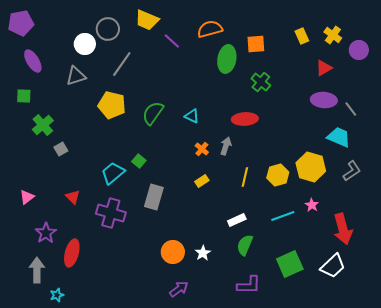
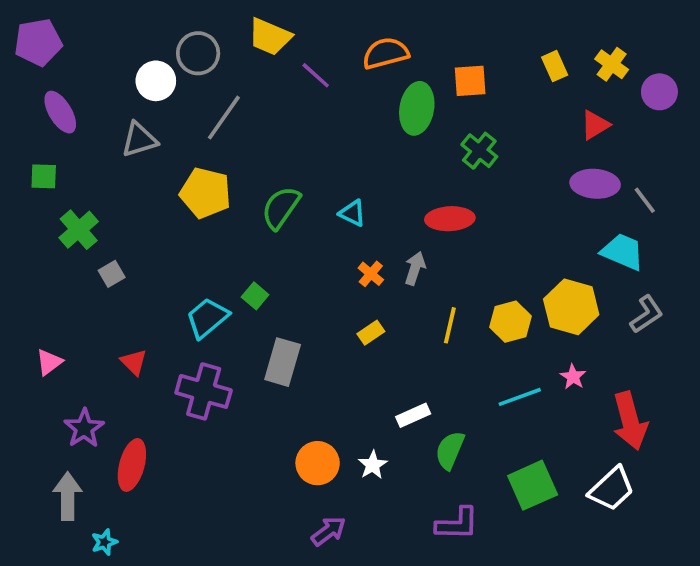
white rectangle: (237, 220) -> (413, 415), moved

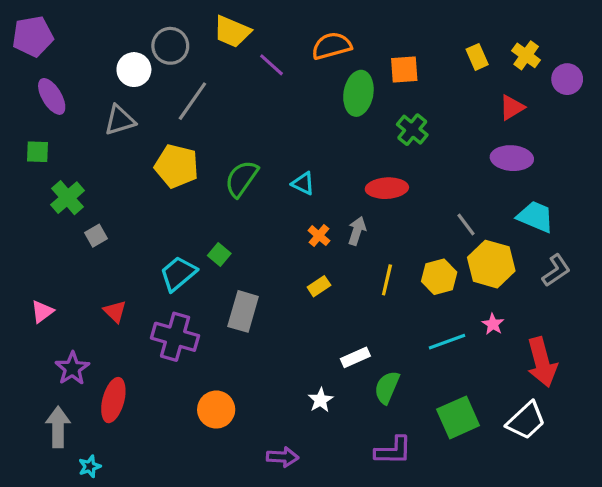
gray line: (645, 200) -> (466, 225), moved
orange circle: (318, 463) -> (216, 410), moved
purple arrow: (329, 531) -> (283, 457), turned 40

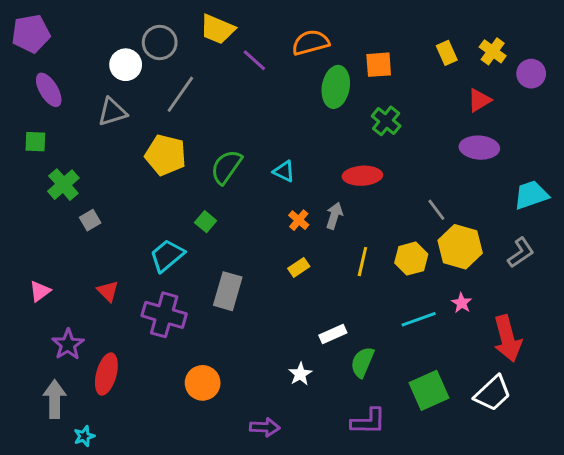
cyan trapezoid: (536, 217) -> (531, 195), moved, turned -42
green square: (219, 255) -> (206, 222), moved

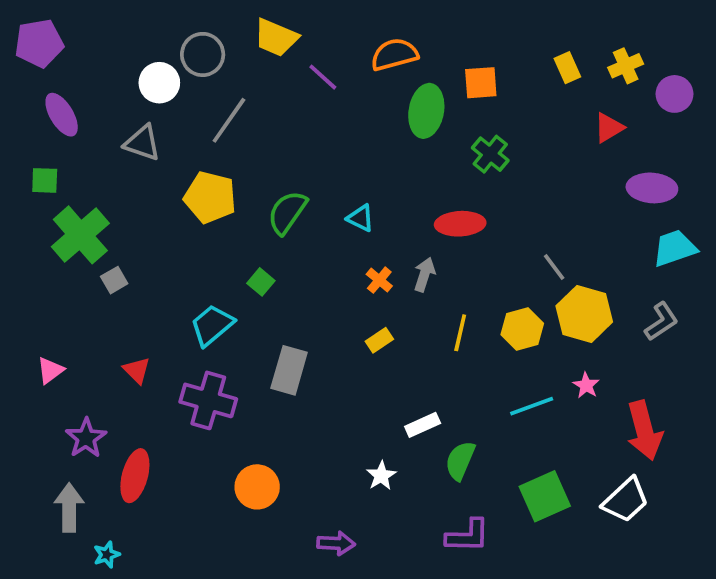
yellow cross: (493, 51) -> (626, 66), turned 30
gray triangle: (112, 112) -> (142, 143), turned 36
purple ellipse: (479, 148) -> (652, 188), moved
green cross: (63, 185) -> (80, 235), size x1.4

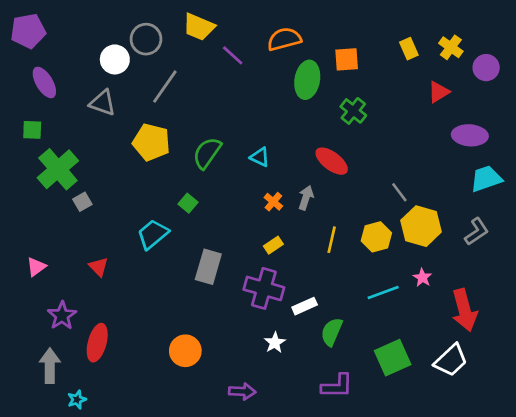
yellow cross: (626, 66) -> (451, 47), turned -30
red ellipse: (460, 224) -> (332, 161), turned 40
purple cross: (208, 400) -> (264, 288), moved

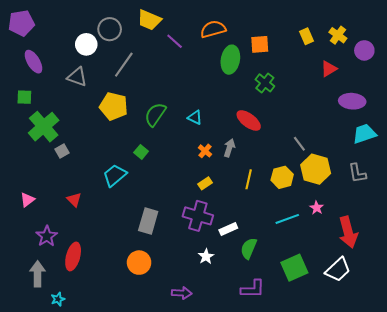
gray L-shape: (477, 232) -> (357, 173), turned 115
gray rectangle: (208, 267) -> (148, 221), moved

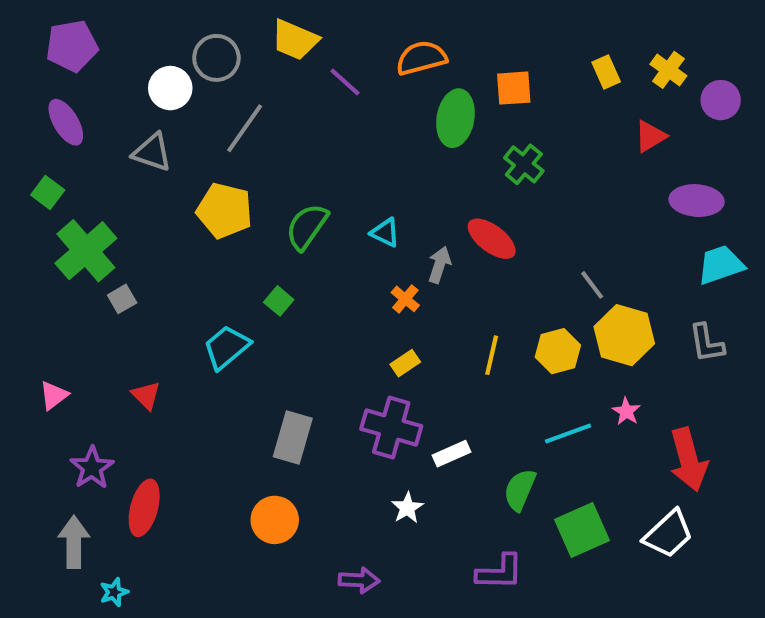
purple pentagon: (21, 23) -> (72, 46), moved
green square: (24, 97) -> (48, 192), turned 35
gray arrow: (229, 148) -> (439, 265), moved
green semicircle: (249, 248) -> (520, 490), moved

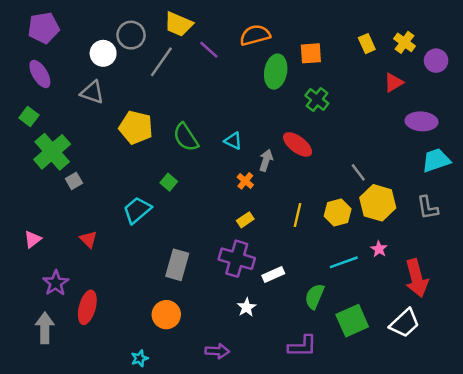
gray line: (245, 128) -> (161, 62), moved
green semicircle: (307, 227) -> (186, 137), turned -68
cyan star: (114, 592) -> (140, 358), moved

